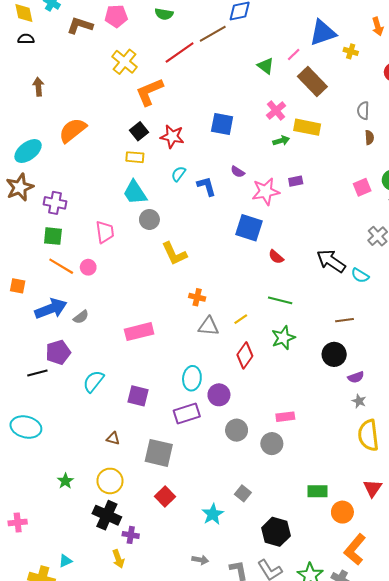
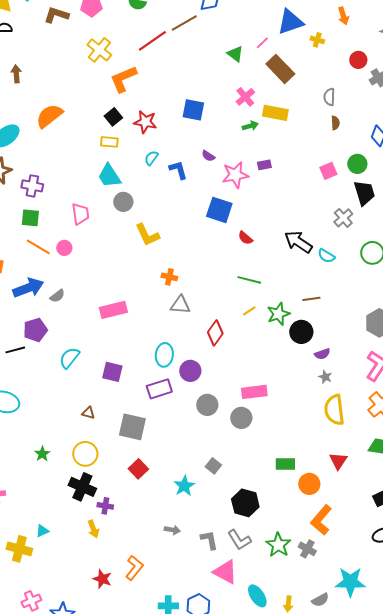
yellow line: (241, 319) -> (249, 311), moved
green star: (283, 338) -> (278, 314), moved
pink rectangle: (285, 417) -> (254, 392), size x1.4

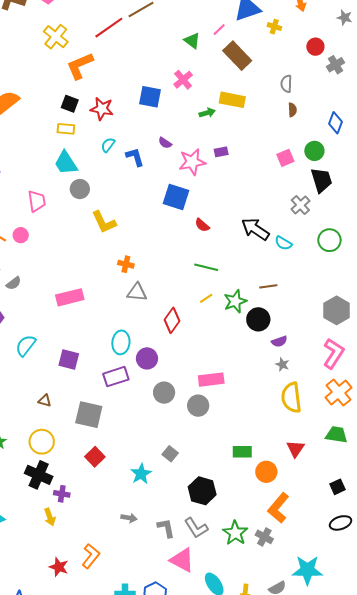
pink cross: (245, 97) -> (183, 80), moved
black square: (113, 117) -> (70, 104), turned -30

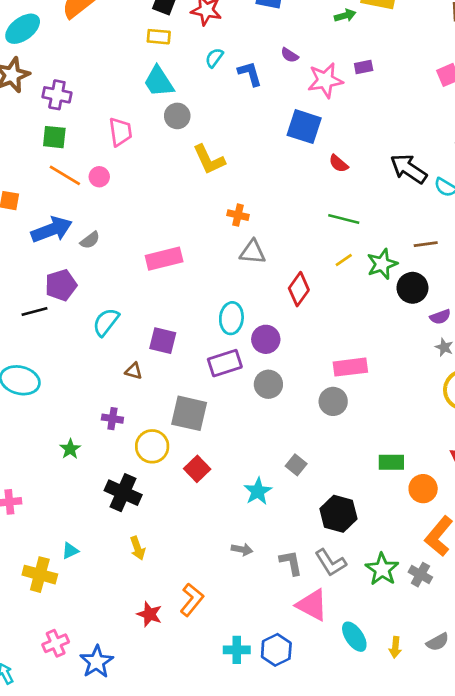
gray circle: (164, 393) -> (268, 384), moved
brown triangle: (45, 401) -> (134, 371), moved
yellow circle: (42, 442) -> (152, 446), moved
purple cross: (62, 494) -> (112, 419), moved

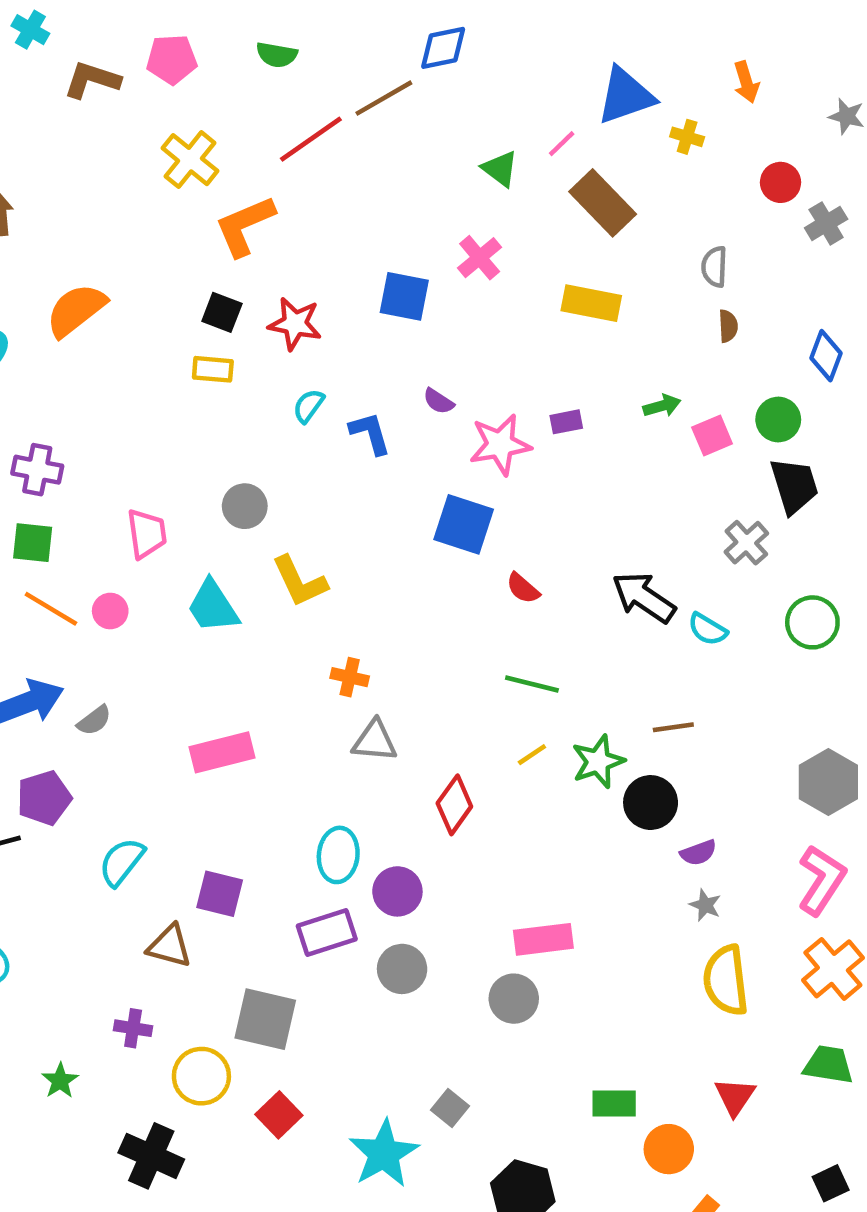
green arrow: (345, 16) -> (662, 406), moved
cyan trapezoid: (159, 82) -> (213, 606), moved
brown triangle: (134, 371) -> (169, 946), size x1.5
cyan star: (258, 491) -> (384, 1154), size x1.4

